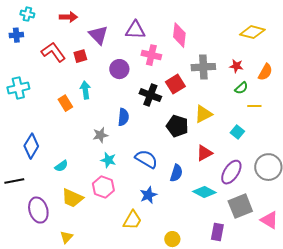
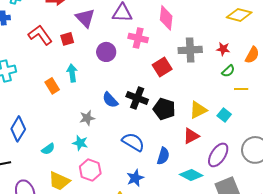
black cross: (150, 95) -> (137, 98), moved
yellow triangle: (203, 114) -> (198, 110), moved
blue semicircle: (123, 117) -> (110, 100), turned 132
cyan star: (108, 160) -> (80, 143), moved

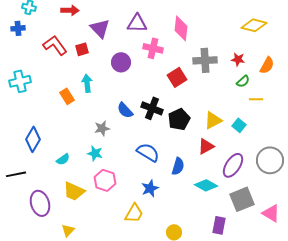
black pentagon: (164, 109) -> (179, 119), turned 30

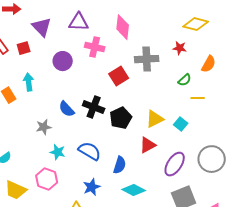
red star: (238, 59) -> (180, 48), moved
cyan star: (95, 153) -> (58, 152), moved
cyan diamond: (206, 185) -> (134, 190), moved

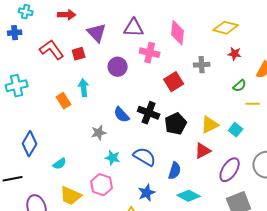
yellow diamond: (196, 24) -> (226, 28), moved
gray cross: (147, 59) -> (202, 65), size x0.7

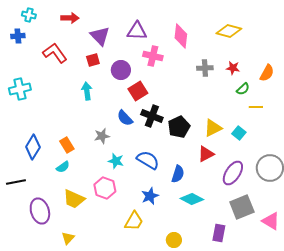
red square: (79, 54) -> (93, 60), moved
red star: (235, 54) -> (233, 68), moved
red square: (174, 82) -> (138, 91), moved
orange rectangle: (64, 101) -> (67, 145), moved

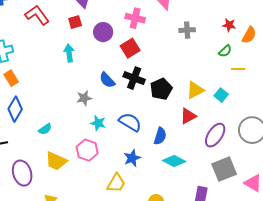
red star: (233, 68) -> (229, 25), moved
red square: (138, 91) -> (130, 48), moved
orange rectangle: (67, 145) -> (11, 78), moved

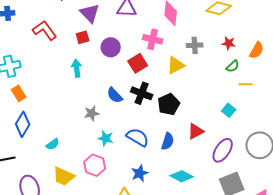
pink cross: (135, 18) -> (153, 39), moved
red star: (229, 25) -> (229, 43), moved
yellow triangle: (195, 90) -> (176, 65), moved
blue semicircle: (160, 136) -> (168, 141), moved

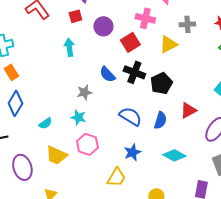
cyan star: (106, 138) -> (78, 117), moved

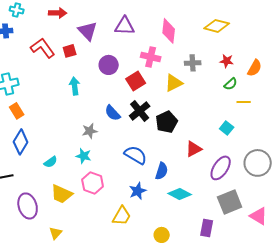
red square: (75, 16) -> (70, 51), moved
black cross: (134, 72) -> (140, 111), turned 30
blue semicircle: (160, 120) -> (162, 171), moved

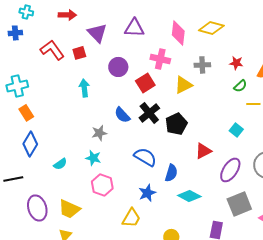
yellow diamond: (217, 26) -> (211, 28), moved
yellow trapezoid: (62, 194) -> (69, 209), moved

